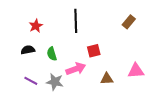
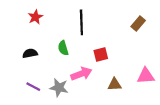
red star: (36, 26) -> (35, 17), moved
green semicircle: (52, 54) -> (63, 48), moved

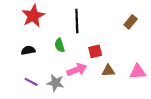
red star: (35, 17) -> (33, 16), size x1.6
brown triangle: (115, 84) -> (108, 71), moved

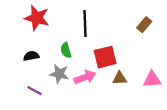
red star: (33, 16) -> (37, 18), turned -30
red square: (95, 51) -> (105, 57), size x1.5
gray star: (56, 83) -> (59, 74), moved

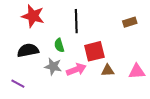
brown rectangle: (144, 25) -> (130, 22), turned 32
black semicircle: (31, 56) -> (28, 50), size x1.5
purple line: (35, 91) -> (18, 84), moved

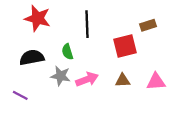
red square: (94, 51) -> (125, 46), moved

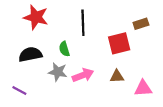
pink triangle: (156, 82) -> (143, 88), moved

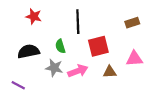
red star: (36, 17) -> (34, 16), size x0.7
red square: (119, 43) -> (98, 46), moved
pink triangle: (143, 88) -> (134, 59), moved

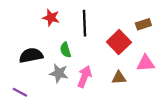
red star: (34, 16) -> (51, 18), moved
red square: (98, 46) -> (119, 42), moved, turned -30
pink arrow: (78, 71) -> (84, 77), turned -48

